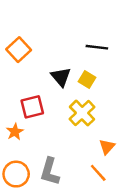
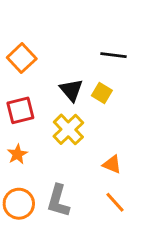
red square: (32, 107) -> (20, 110), moved
yellow cross: (82, 113) -> (68, 129), moved
orange triangle: (107, 147) -> (112, 164), moved, turned -49

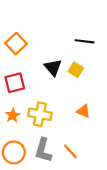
yellow cross: (68, 129) -> (40, 114), moved, turned -35
orange triangle: (112, 164) -> (83, 111), moved
orange line: (115, 202) -> (70, 151), moved

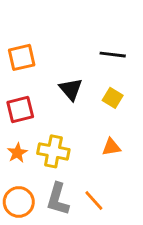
orange square: (16, 44) -> (22, 57), turned 30
yellow square: (76, 70) -> (113, 98), moved
orange triangle: (83, 111) -> (111, 147), turned -32

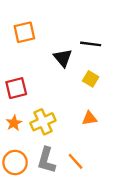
orange square: (22, 57) -> (24, 32), moved
black triangle: (71, 89) -> (63, 58), moved
yellow cross: (53, 151) -> (43, 122), turned -35

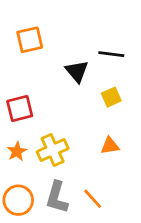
yellow square: (91, 79) -> (111, 97), turned 35

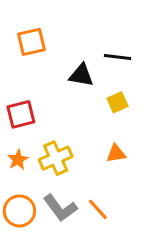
black triangle: (77, 71) -> (81, 75), turned -40
gray L-shape: (57, 197) -> (60, 208), turned -52

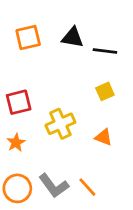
black triangle: (81, 75) -> (73, 38), moved
orange triangle: (116, 154) -> (104, 137), turned 30
yellow cross: (56, 158) -> (60, 124), moved

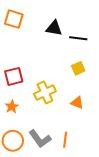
orange square: (28, 38) -> (14, 19), moved, turned 30
orange line: (87, 187) -> (65, 140), turned 49

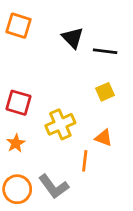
black triangle: (54, 28) -> (73, 38), turned 36
red square: (14, 76) -> (19, 103), turned 30
orange line: (65, 140) -> (85, 161), moved

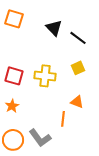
black line: (105, 51) -> (78, 38), turned 30
yellow cross: (60, 124) -> (45, 76), moved, turned 30

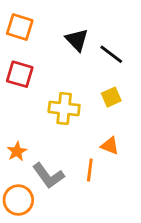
red square: (14, 76) -> (20, 74), moved
gray L-shape: (40, 138) -> (48, 176), moved

